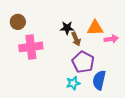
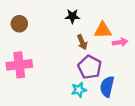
black star: (67, 28) -> (72, 16), moved
pink cross: (31, 47) -> (19, 65), moved

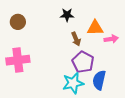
cyan star: (79, 90) -> (73, 83), size x1.5

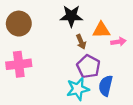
black star: (67, 15) -> (71, 16), size x1.5
brown circle: (18, 22) -> (19, 24), size x1.5

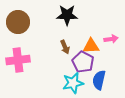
orange triangle: (101, 30) -> (91, 46), moved
brown arrow: (81, 42) -> (65, 47), moved

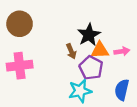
black star: (67, 15) -> (89, 35), moved, turned -30
pink arrow: (111, 39) -> (122, 51), moved
blue semicircle: (99, 80) -> (122, 90), moved

